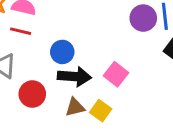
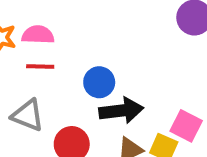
pink square: (116, 74) -> (186, 126), moved

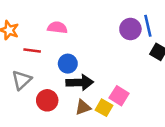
pink semicircle: (38, 35) -> (57, 27), moved
gray triangle: (28, 115) -> (22, 80), turned 50

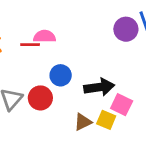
red line: (32, 50) -> (30, 45), moved
black arrow: (80, 82) -> (99, 87), moved
red circle: (47, 100) -> (40, 98), moved

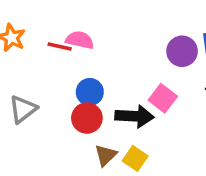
red circle: (40, 98) -> (87, 118), moved
pink square: (122, 105) -> (163, 98), moved
brown triangle: (83, 122) -> (106, 155), turned -30

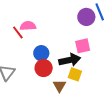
red line: (60, 47) -> (18, 32), turned 56
pink square: (163, 98) -> (83, 46), turned -35
yellow square: (135, 158) -> (75, 74), moved

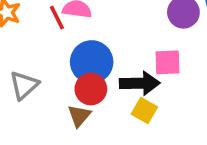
blue circle: (41, 53) -> (92, 62), size x1.5
brown triangle: (59, 86) -> (79, 116), moved

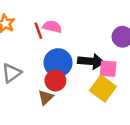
black arrow: (140, 83) -> (91, 61), moved
yellow square: (144, 110) -> (103, 89), moved, size x1.5

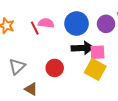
blue circle: (58, 63) -> (77, 23), moved
brown triangle: (46, 97) -> (31, 89), moved, turned -40

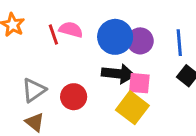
purple circle: (106, 24) -> (140, 41), moved
gray triangle: (17, 66) -> (34, 90), moved

